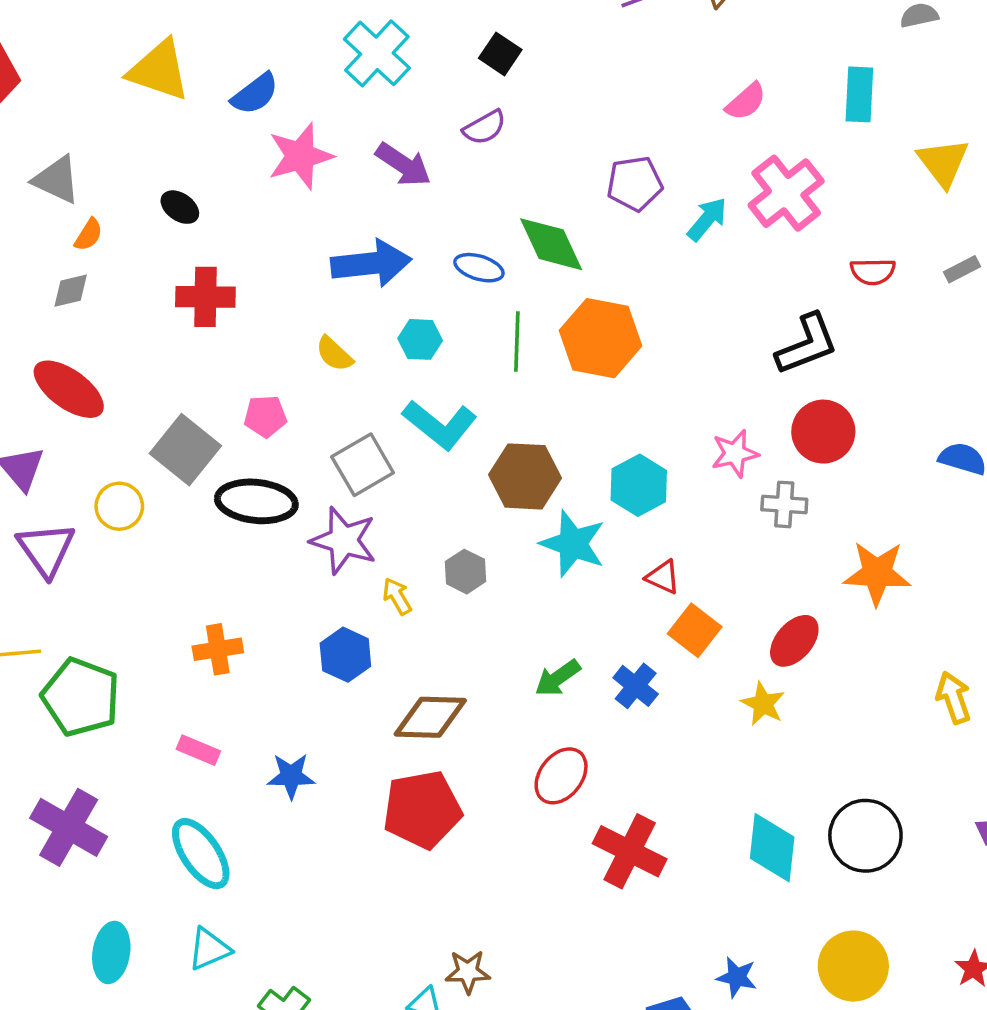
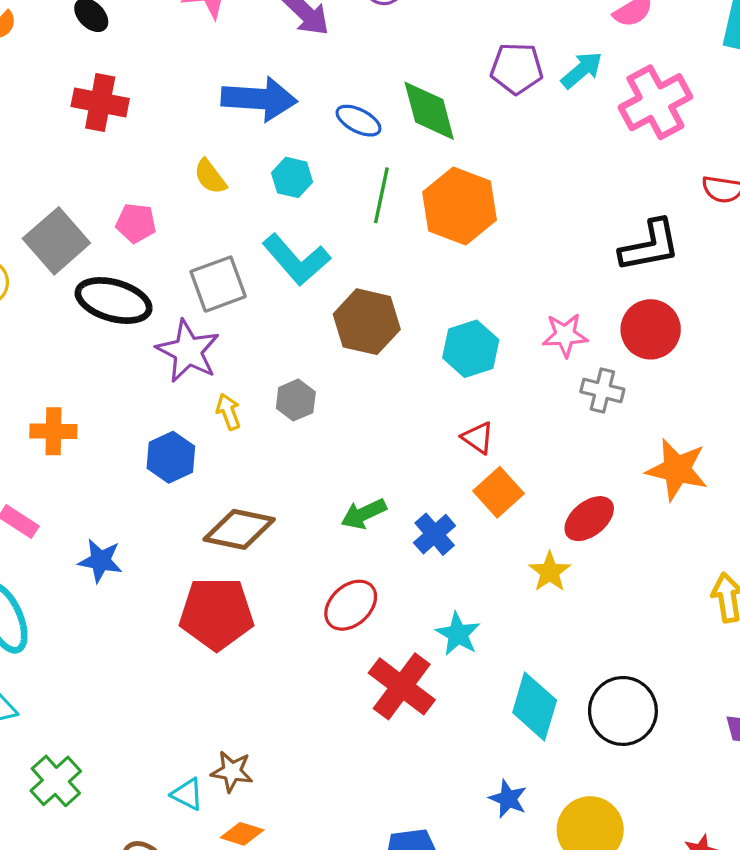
cyan arrow: (707, 219) -> (582, 70), moved
cyan star: (573, 544) -> (458, 634), moved, size x0.7
blue star: (737, 977) -> (508, 799), moved

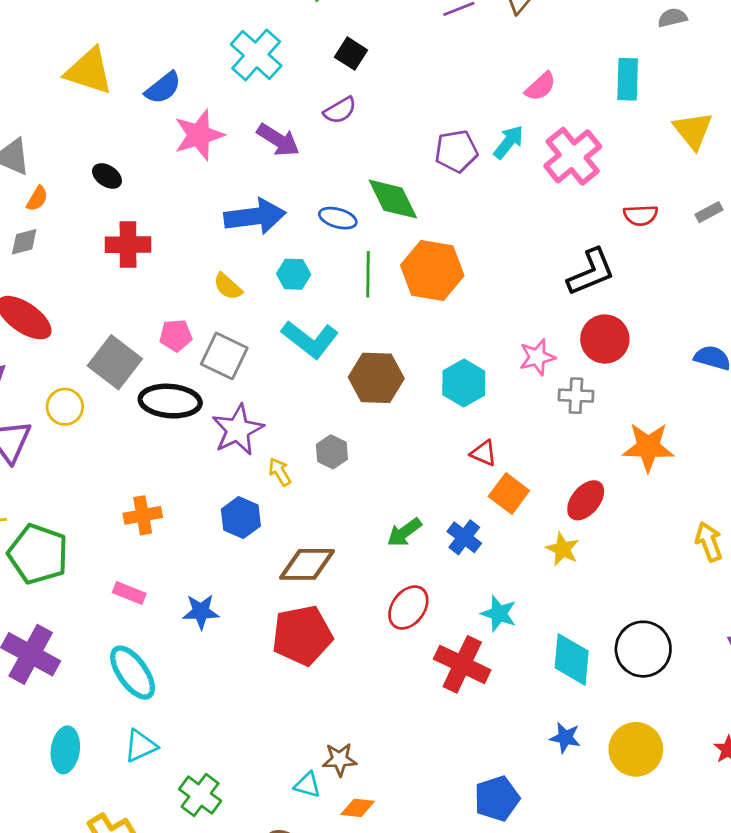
gray square: (218, 284) -> (224, 356), moved, turned -33
purple star: (188, 351) -> (238, 430), turned 30

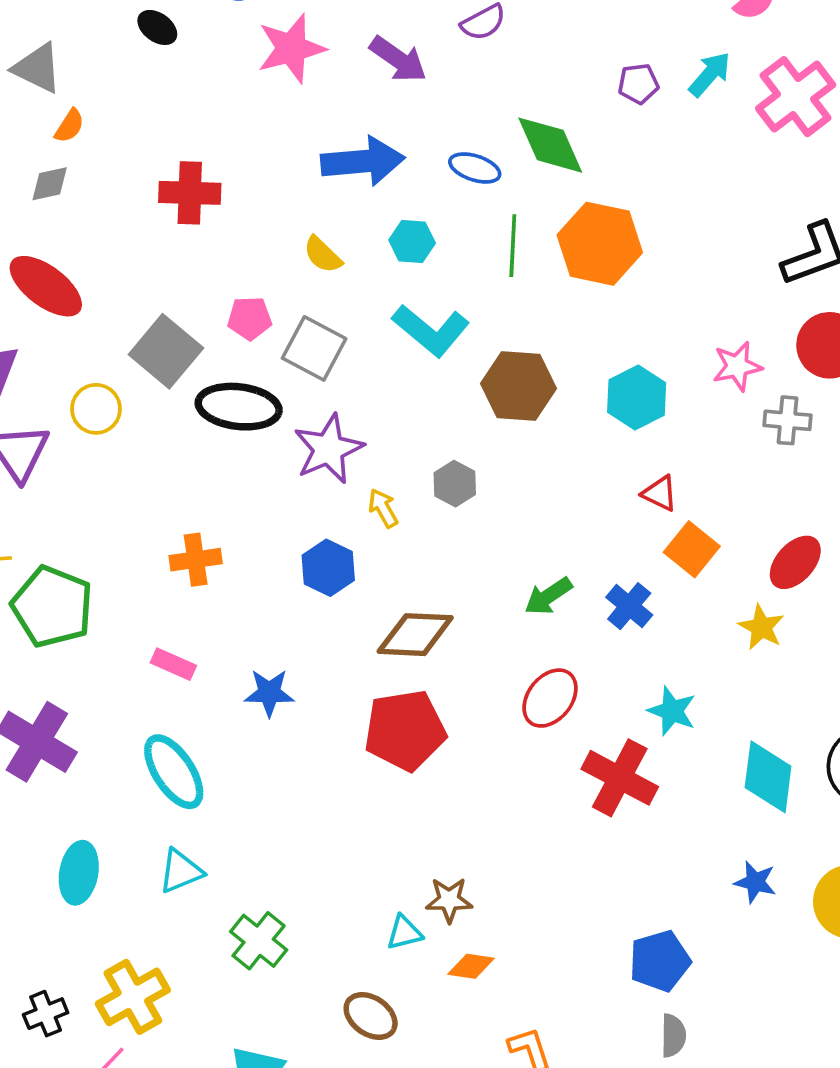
purple pentagon: (456, 151) -> (638, 84), size x0.7
black ellipse: (107, 176) -> (157, 27), moved
cyan triangle: (307, 785) -> (404, 933), turned -32

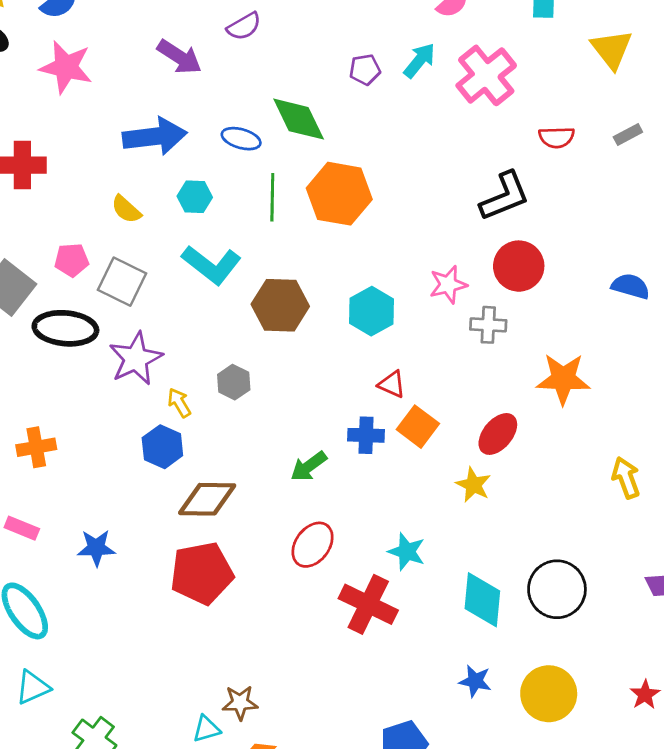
pink star: (291, 48) -> (66, 67), moved, turned 30
blue hexagon: (328, 568) -> (162, 447), moved
blue cross: (629, 606) -> (366, 435), moved, turned -36

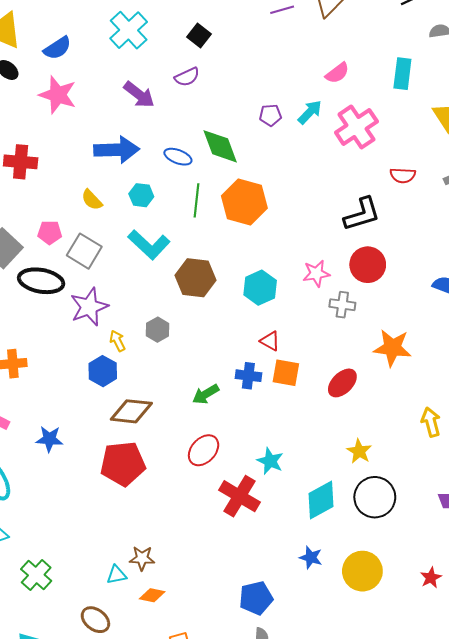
orange square: (418, 427) -> (286, 373), turned -32
yellow star: (473, 485) -> (359, 451), moved
cyan diamond: (482, 600) -> (321, 500), turned 51

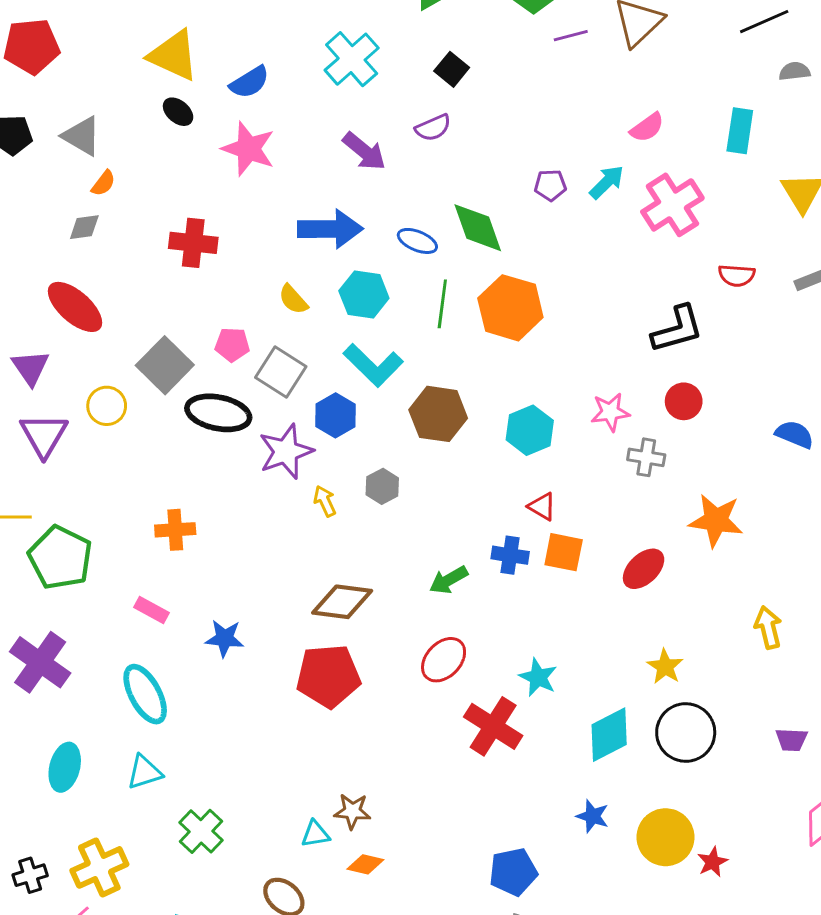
cyan hexagon: (141, 195) -> (364, 295), size x1.4
red circle: (368, 265) -> (684, 401), size x0.7
blue hexagon: (103, 371) -> (335, 415), moved
red star: (431, 578) -> (712, 862), moved

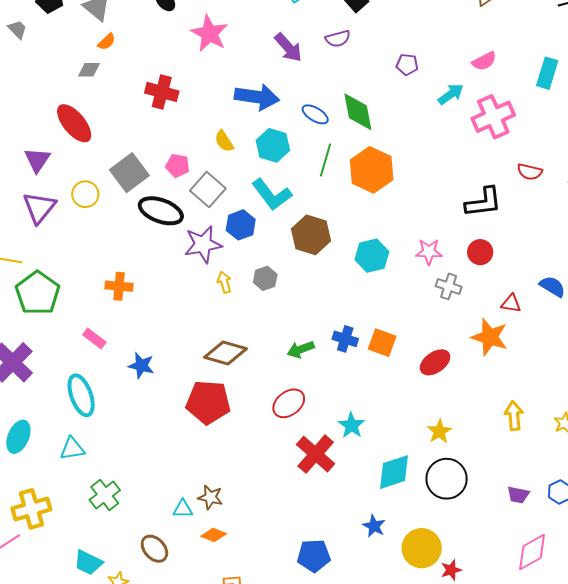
purple pentagon: (550, 185) -> (407, 65), moved
red triangle: (542, 507) -> (511, 303), moved, turned -30

